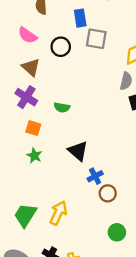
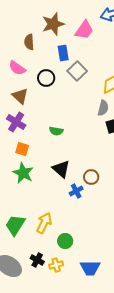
gray square: (96, 39) -> (77, 71), turned 36
green semicircle: (62, 107) -> (56, 131), moved
green star: (34, 156) -> (23, 173), size x1.5
brown circle: (108, 193) -> (91, 177), moved
green circle: (117, 232) -> (65, 241), moved

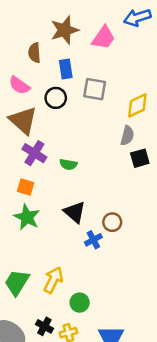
blue rectangle: (63, 53) -> (66, 69), moved
gray square: (77, 71) -> (95, 89), turned -36
brown triangle: (20, 96) -> (23, 120), size x1.4
purple cross: (16, 122) -> (34, 153), moved

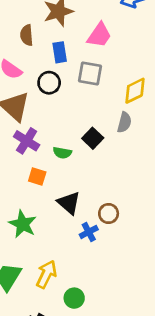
pink trapezoid: (103, 38) -> (99, 35), moved
black square: (140, 158) -> (93, 138), moved, turned -30
orange square: (26, 187) -> (37, 177), moved
green star: (27, 217) -> (23, 224), moved

